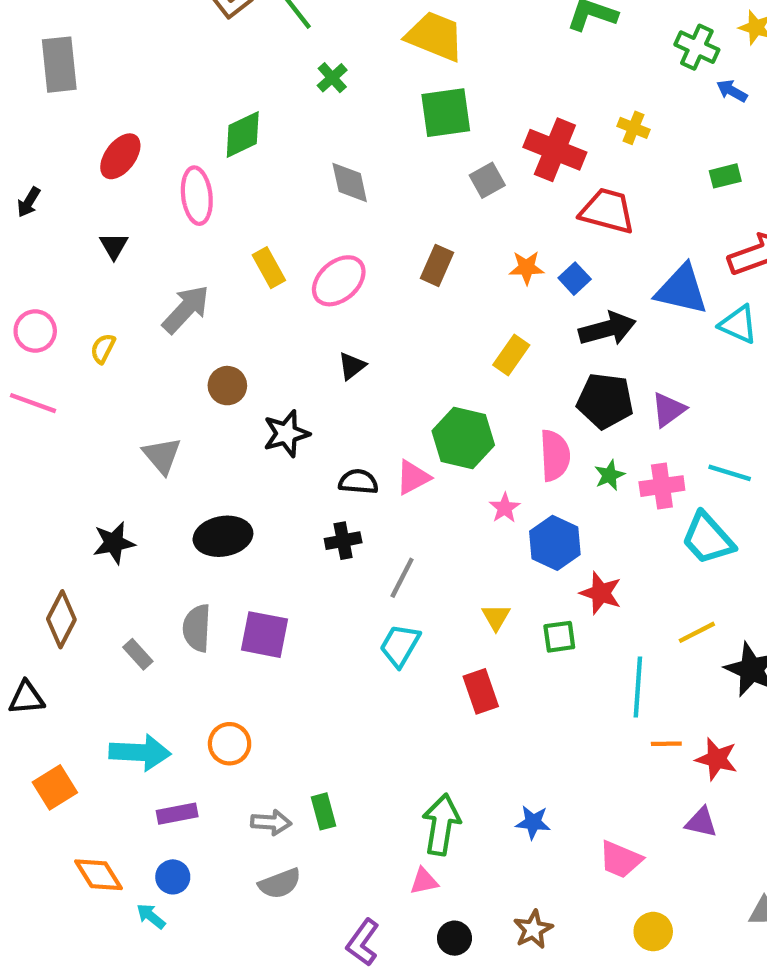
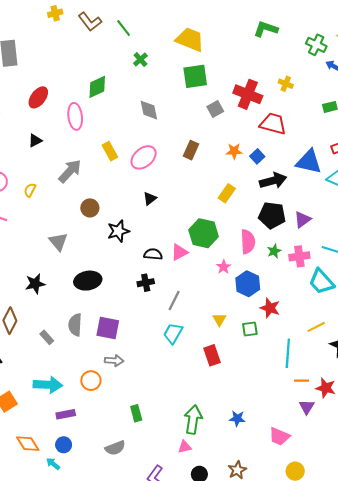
black triangle: (114, 246) -> (35, 141), turned 32
gray arrow: (271, 822) -> (114, 361), moved
purple triangle: (701, 822) -> (307, 407), moved, turned 49

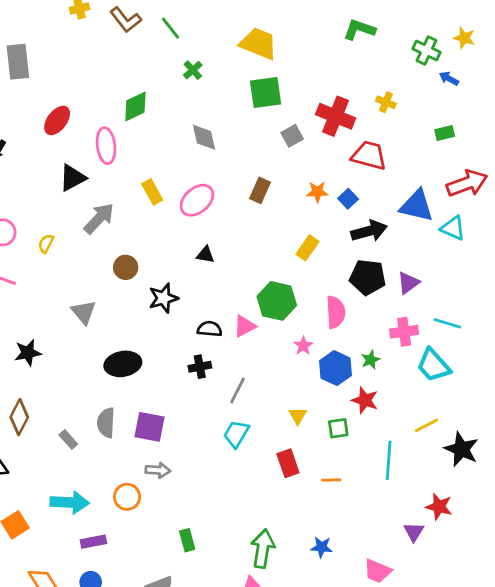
black triangle: (35, 141) -> (72, 178), moved, size x1.5
black triangle: (150, 198) -> (205, 255), turned 48
green star: (274, 251) -> (370, 360), moved
black star: (35, 284) -> (28, 353), moved
orange line: (301, 381) -> (331, 480), moved

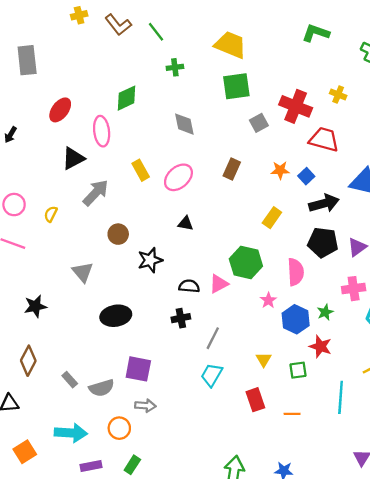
green cross: (193, 70) -> (175, 67), turned 35
gray semicircle: (106, 423) -> (102, 388), moved, turned -110
green rectangle: (187, 540) -> (132, 465), moved, turned 48

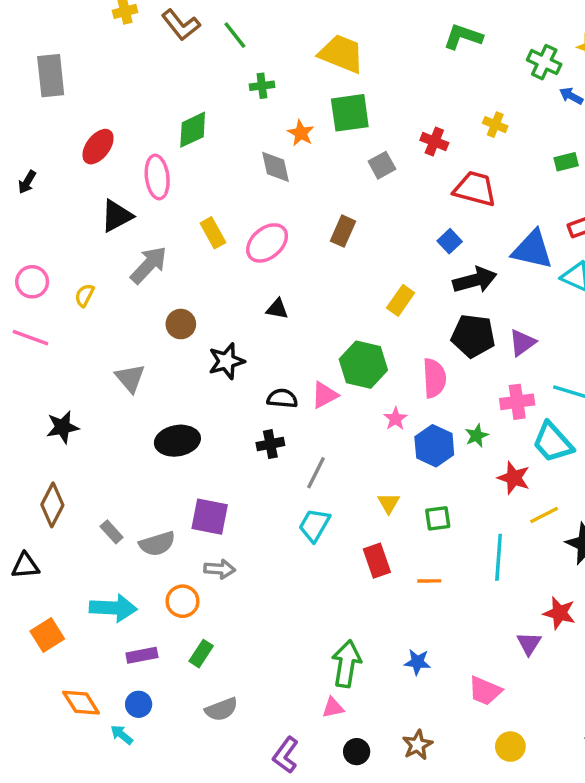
red cross: (296, 106) -> (434, 142), size x0.6
orange star: (280, 170) -> (301, 133), moved, turned 30
red star: (320, 346) -> (514, 478), moved

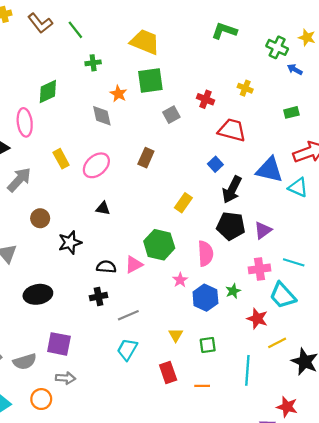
black arrow: (475, 280) -> (232, 190), turned 132
gray line: (316, 473) -> (128, 315), turned 40

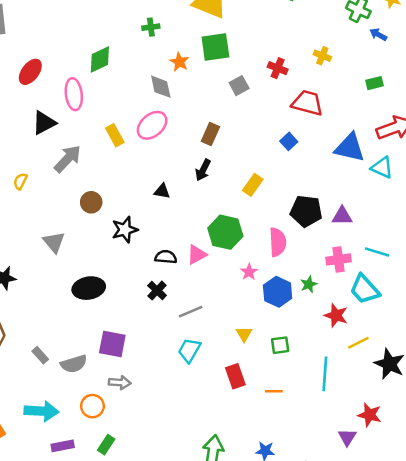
pink ellipse: (96, 165) -> (152, 125), moved
black arrow: (232, 190) -> (203, 170), moved, size x0.7
purple triangle: (263, 230) -> (342, 216), turned 36
black cross: (99, 297) -> (157, 291), turned -35

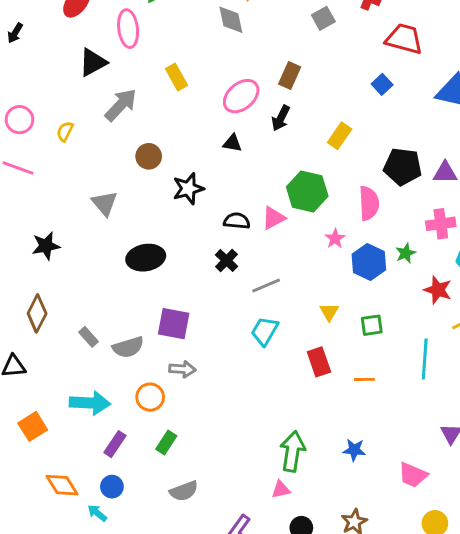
pink ellipse: (152, 125) -> (241, 96), moved
purple rectangle: (63, 446) -> (115, 444), turned -45

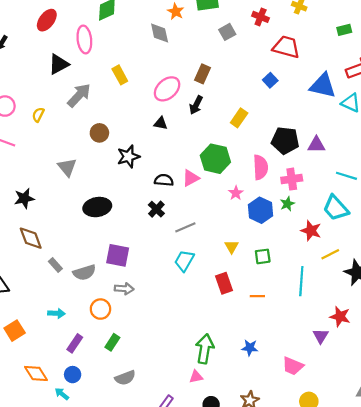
pink cross: (441, 224) -> (292, 179), moved
brown diamond: (37, 313) -> (31, 238), moved, turned -48
cyan arrow: (90, 403) -> (56, 313), size x0.6

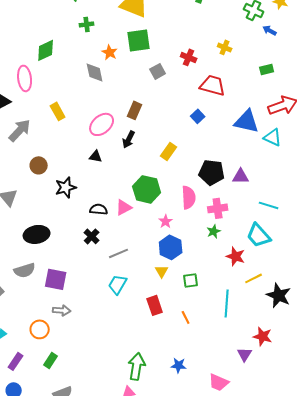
blue hexagon: (261, 210) -> (171, 247), moved
gray semicircle: (84, 273) -> (25, 270), moved
orange line: (257, 296) -> (186, 317), turned 64

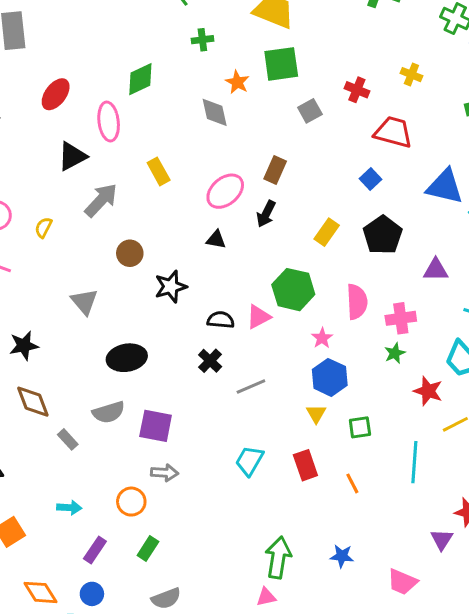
black pentagon: (212, 172) -> (383, 235), moved, turned 30
cyan trapezoid: (118, 284) -> (249, 461), moved

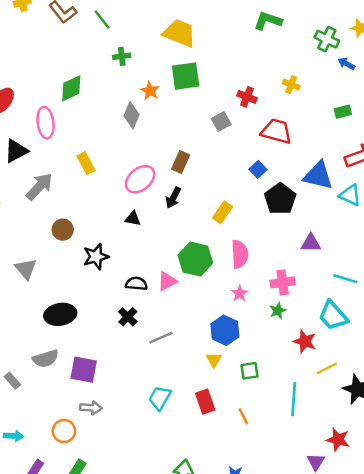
gray square: (310, 111) -> (221, 121), moved
gray diamond: (215, 112) -> (132, 115), turned 35
black pentagon: (383, 235) -> (280, 199), moved
pink semicircle: (357, 302) -> (240, 254), moved
pink star: (322, 338) -> (240, 293), moved

